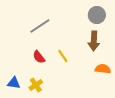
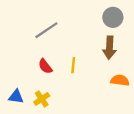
yellow line: (63, 56) -> (73, 65), turned 40

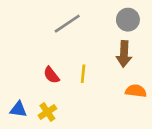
gray line: (46, 30) -> (67, 24), moved

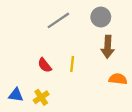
gray circle: (128, 20) -> (101, 17), moved

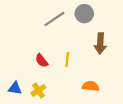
gray circle: (101, 17) -> (84, 14), moved
orange semicircle: (118, 79) -> (91, 86), moved

